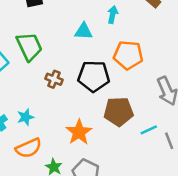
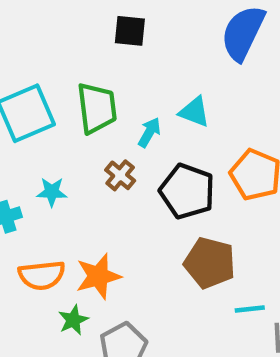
cyan arrow: (113, 15) -> (149, 132), moved
cyan star: (25, 117) -> (52, 192), moved
orange star: (79, 132) -> (98, 276), moved

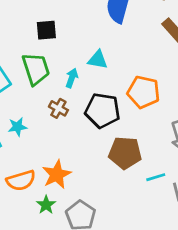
black square: (130, 31) -> (46, 30), moved

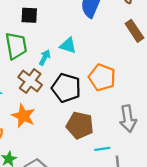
brown cross: (58, 108) -> (30, 81), size x1.5
orange star: (57, 174) -> (23, 116), moved, turned -30

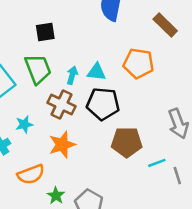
cyan triangle: (68, 45) -> (96, 72), moved
orange pentagon: (102, 77) -> (138, 63), moved
orange star: (23, 116) -> (62, 145), turned -30

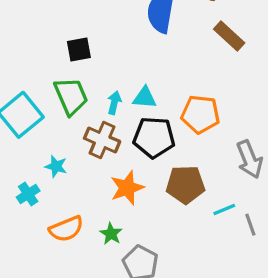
orange pentagon: (138, 63) -> (200, 114), moved
cyan star: (24, 124) -> (56, 166), turned 30
orange star: (62, 145) -> (127, 188), moved
green star: (56, 196) -> (111, 234), moved

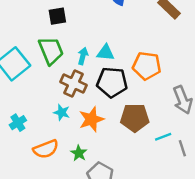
cyan star: (56, 166) -> (62, 112), moved

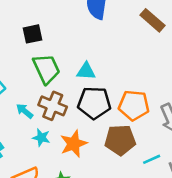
green trapezoid: (51, 51) -> (46, 69), moved
cyan arrow: (83, 56) -> (25, 111), moved, turned -63
orange pentagon: (147, 66) -> (134, 105), moved

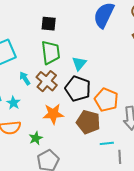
cyan triangle: (86, 71) -> (79, 64), turned 49
cyan star: (41, 138) -> (13, 103), moved

